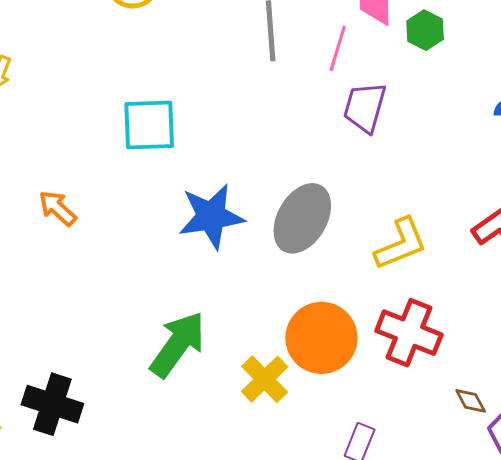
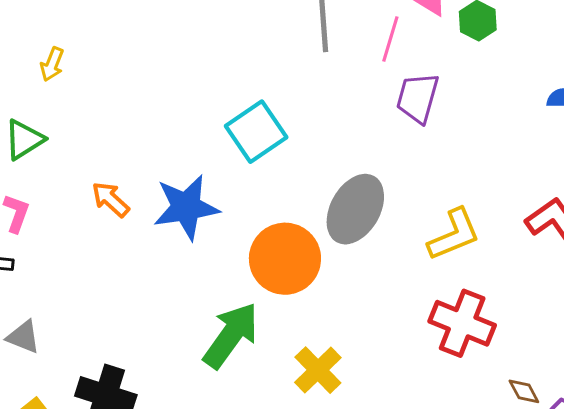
cyan square: (149, 125) -> (256, 132), moved, turned -32
blue star: (211, 216) -> (186, 207), moved
orange circle: (321, 338) -> (285, 259), moved

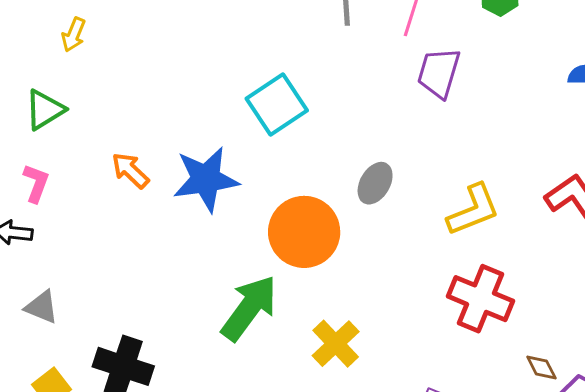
gray ellipse: (355, 209) -> (375, 183), size x0.6

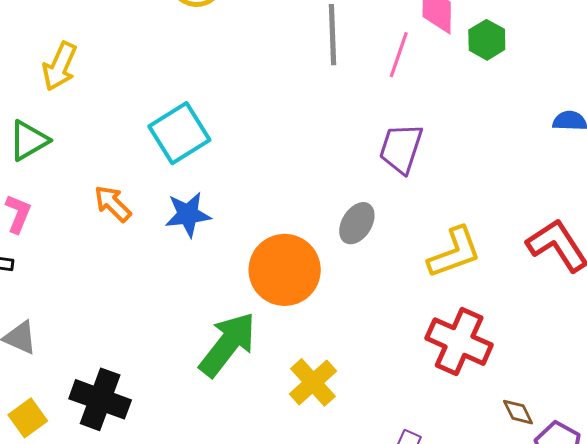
yellow arrow: (74, 35) -> (60, 66), size x1.4
purple trapezoid: (439, 73) -> (401, 148), moved
cyan square: (277, 104) -> (179, 133), moved
blue star: (206, 179) -> (188, 214), size x0.7

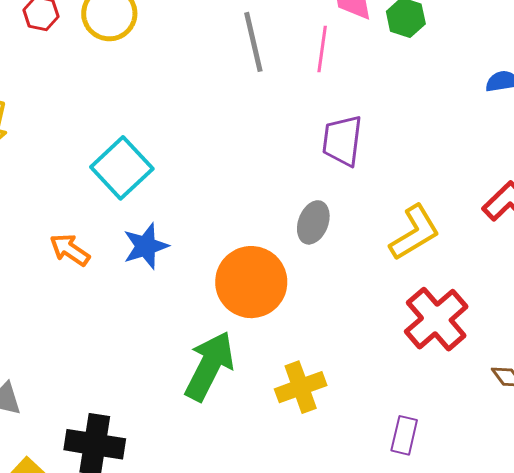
red cross: (459, 342) -> (436, 319), turned 36
yellow cross: (313, 382) -> (301, 387), turned 33

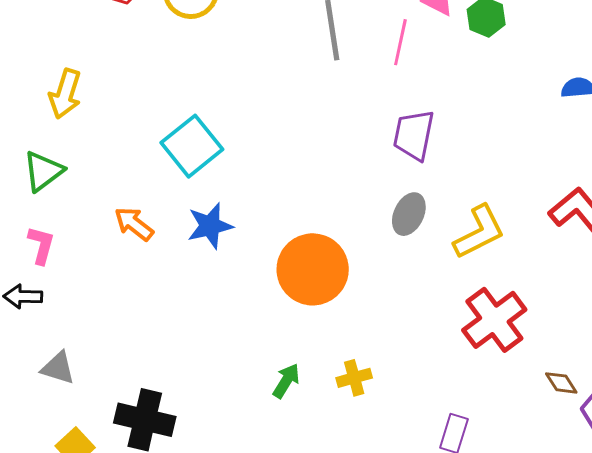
gray ellipse: (313, 222) -> (409, 214), moved
green arrow: (209, 366) -> (286, 381), moved, size x0.5
yellow cross: (301, 387) -> (354, 378), size x0.7

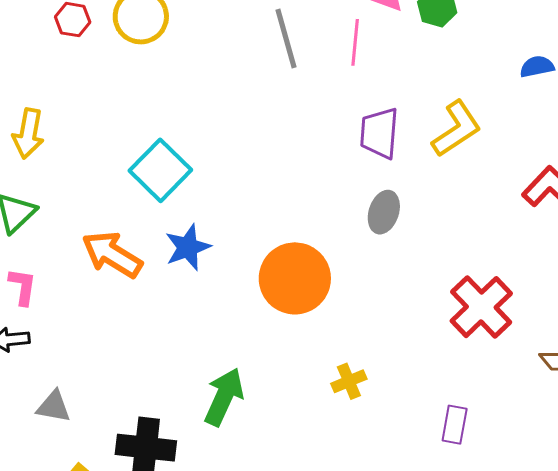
orange arrow: (134, 224) -> (112, 254), size x1.5
yellow L-shape: (479, 232) -> (456, 129), moved
green arrow: (286, 381) -> (224, 397), moved, size x1.6

